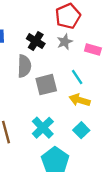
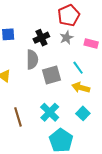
black cross: (36, 41) -> (41, 38), turned 35

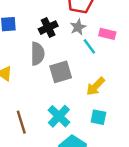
cyan line: (78, 68) -> (89, 46), moved
yellow arrow: (81, 88) -> (96, 86), turned -60
cyan square: (83, 113) -> (98, 117), turned -32

